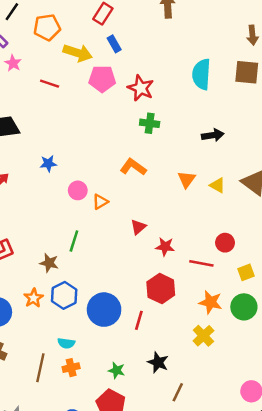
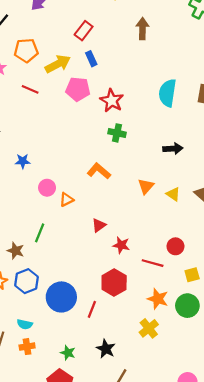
orange pentagon: (47, 27) -> (26, 50), moved
yellow arrow: (78, 53) -> (58, 64), turned -50

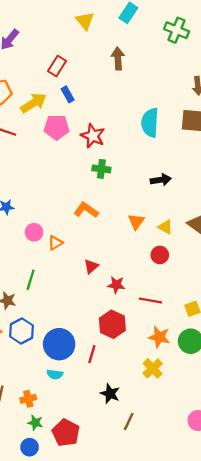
red circle: (175, 246) -> (160, 255), moved
cyan semicircle: (25, 324) -> (55, 374), moved
green star: (68, 353) -> (35, 423), moved

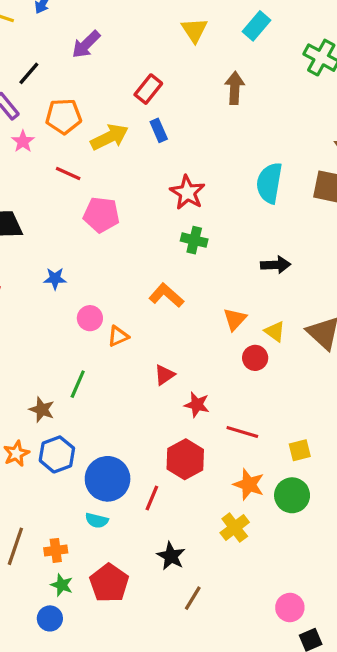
pink pentagon: (57, 127) -> (101, 215), moved
red circle: (160, 255) -> (255, 358), moved
red pentagon: (66, 433) -> (109, 583), moved

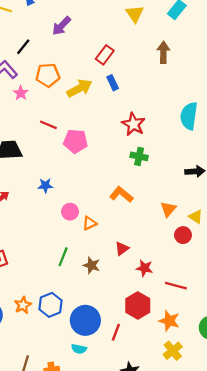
red line: (68, 174) -> (48, 125), moved
brown star: (42, 410) -> (91, 265), moved
orange star: (249, 484) -> (169, 321), moved

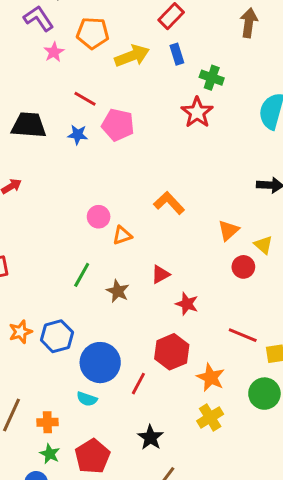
green cross: (139, 156) -> (212, 78), moved
blue star: (45, 185) -> (78, 135), moved
red line: (176, 286) -> (243, 335), moved

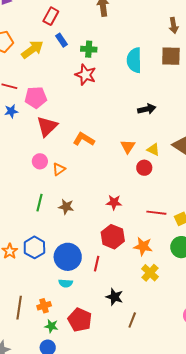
red triangle: (161, 274) -> (47, 126), moved, size x1.6

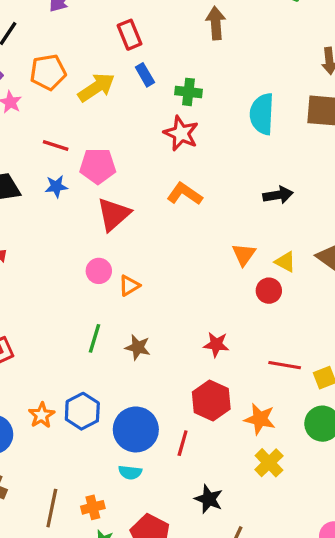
red rectangle: (51, 16) -> (129, 35), turned -54
orange L-shape: (84, 139) -> (185, 194), moved

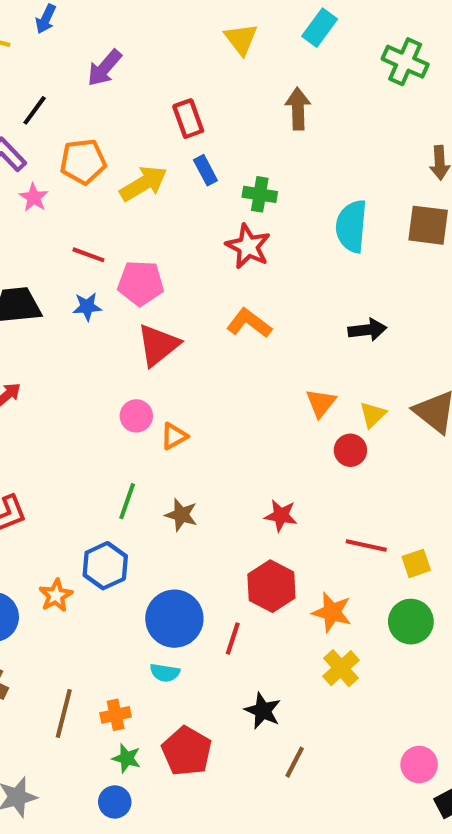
yellow triangle: (285, 262) -> (373, 415), turned 45
blue hexagon: (82, 411) -> (105, 566), moved

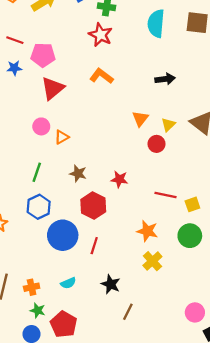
brown star: (181, 515) -> (78, 174), moved
blue hexagon: (105, 566) -> (39, 207), moved
red hexagon: (271, 586) -> (93, 206), moved
cyan semicircle: (165, 673) -> (68, 283), moved, turned -32
red pentagon: (187, 751) -> (64, 324), moved

